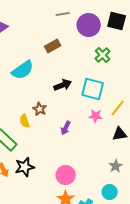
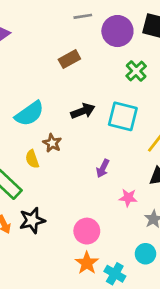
cyan semicircle: (23, 70) -> (29, 114), moved
pink star: (96, 116) -> (128, 198), moved
purple arrow: (66, 128) -> (103, 168), moved

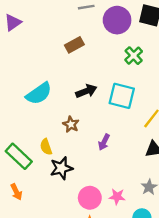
brown star: (52, 143) -> (71, 124), moved
yellow semicircle: (32, 159) -> (46, 147), moved
pink star: (128, 198) -> (117, 197), moved
black star: (32, 220) -> (61, 168), moved

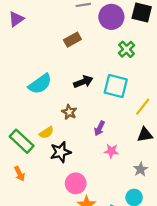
yellow semicircle: (46, 147) -> (46, 133), turned -104
pink star: (117, 197) -> (111, 151), moved
pink circle: (90, 198) -> (76, 183), moved

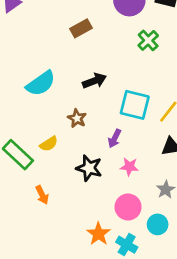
cyan square: (116, 86) -> (135, 105), moved
black star: (61, 152) -> (89, 168), moved, turned 30
orange arrow: (19, 174) -> (42, 195), moved
pink circle: (76, 183) -> (128, 207), moved

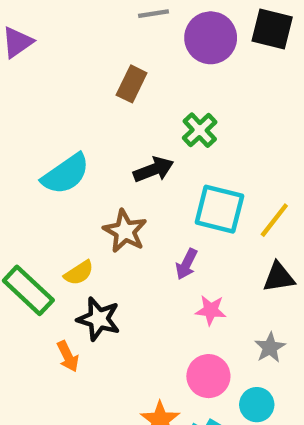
brown rectangle: (81, 28) -> (132, 84), turned -35
green cross: (148, 40) -> (200, 130), moved
brown star: (77, 118) -> (125, 231), size x1.4
black star: (89, 168) -> (99, 319), moved

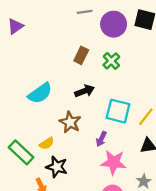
brown rectangle: (132, 84) -> (81, 55), moved
green cross: (200, 130) -> (111, 61), moved
pink star: (211, 310) -> (114, 162), size x1.6

